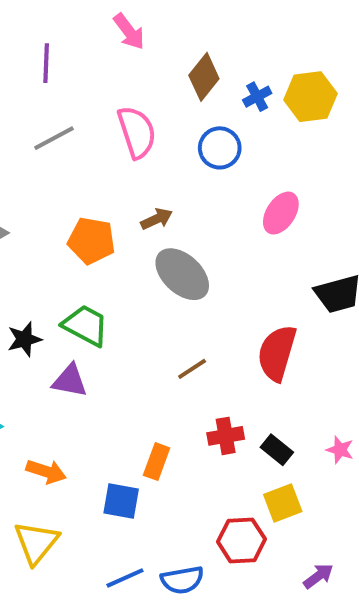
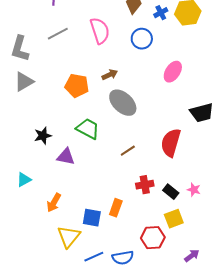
green trapezoid: (86, 325) -> (88, 129), moved
pink star: (340, 450) -> (194, 190), moved
orange rectangle: (157, 462) -> (116, 208), moved
orange arrow: (46, 471) -> (54, 203), turned 102
yellow triangle: (36, 542) -> (69, 237), moved

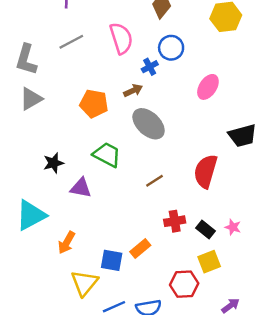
blue cross: (161, 13) -> (150, 67), moved
cyan triangle: (24, 180) -> (31, 215), size x1.8
orange rectangle: (116, 208) -> (140, 249), turned 30

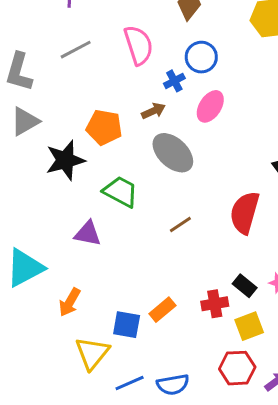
pink ellipse: (208, 87) -> (210, 106), moved
black star: (53, 163) -> (65, 160), moved, size x1.5
red cross: (175, 221) -> (215, 304), moved
red hexagon: (184, 284) -> (237, 368), moved

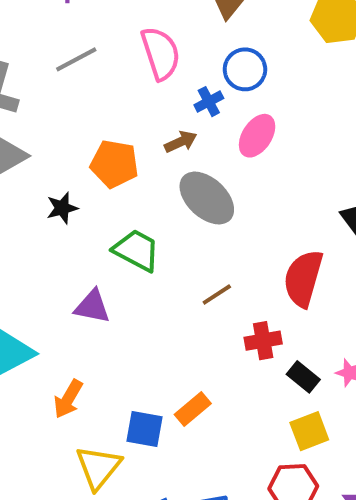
black star: (65, 160) -> (62, 208), size x0.6
red cross: (215, 304) -> (263, 341), moved

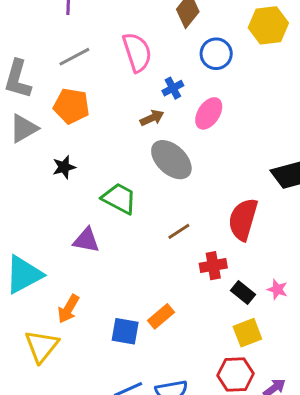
blue circle: (245, 69) -> (216, 54), moved
orange pentagon: (114, 164) -> (71, 106), moved
yellow triangle: (98, 467) -> (42, 346), moved

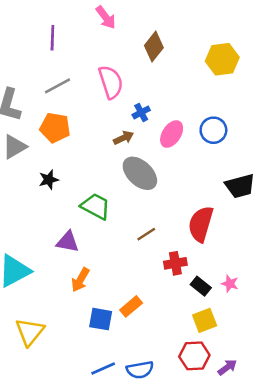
blue circle: (216, 54) -> (213, 130), moved
orange arrow: (68, 309) -> (80, 280), moved

